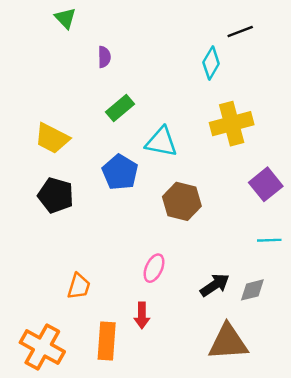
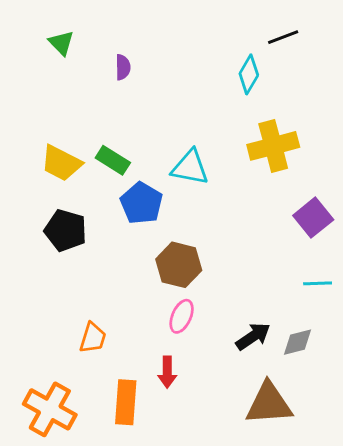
green triangle: (65, 18) -> (61, 43), moved
green rectangle: (120, 108) -> (113, 160), moved, turned 72
brown hexagon: (182, 201) -> (179, 265), moved

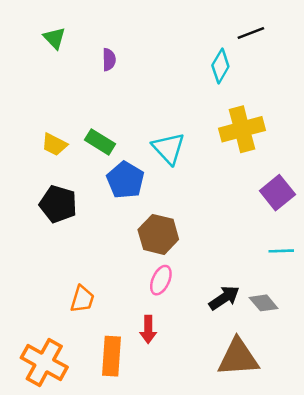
yellow trapezoid: (61, 163) -> (54, 144), size x0.7
cyan triangle: (190, 167) -> (168, 148), turned 36
gray diamond: (297, 342) -> (264, 303), turned 64

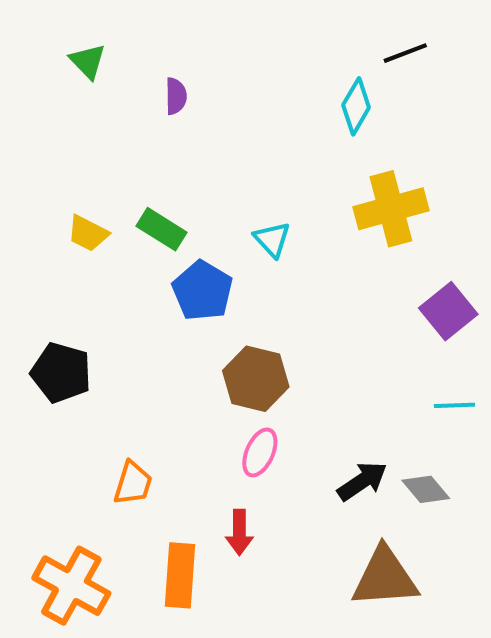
cyan triangle: (168, 148) -> (272, 239), size x0.7
black pentagon: (58, 204) -> (61, 373), moved

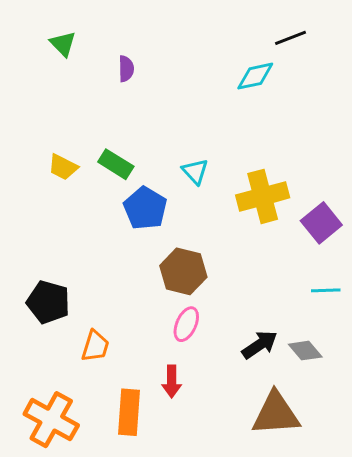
cyan diamond: (356, 106) -> (255, 76), turned 48
yellow cross: (391, 209) -> (263, 196), moved
black pentagon: (61, 373) -> (48, 302), moved

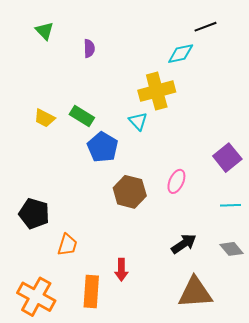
yellow cross: (263, 196) -> (157, 91), moved
pink ellipse: (186, 324) -> (176, 181), moved
gray diamond: (305, 351) -> (231, 249), moved

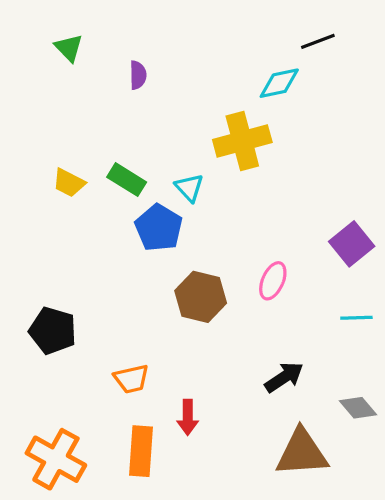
cyan triangle: (138, 121) -> (189, 188), moved
orange trapezoid: (67, 245) -> (131, 379), moved, turned 60
gray diamond: (231, 249) -> (358, 408), moved

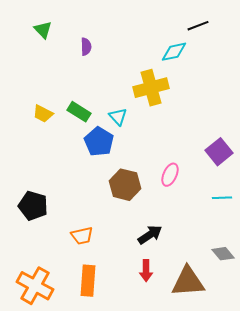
black arrow: (284, 377) -> (150, 235), moved
red arrow: (188, 417) -> (146, 271), moved

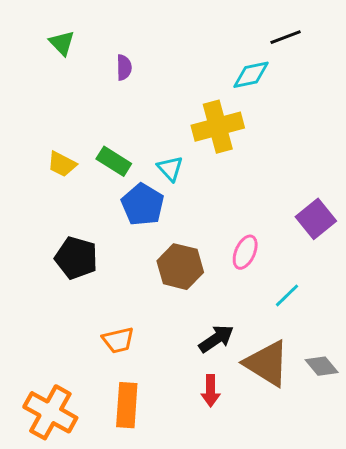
cyan line: (222, 198) -> (287, 295), moved, turned -42
black pentagon: (33, 206) -> (76, 258), moved
brown triangle: (188, 282) -> (267, 363), moved, turned 36

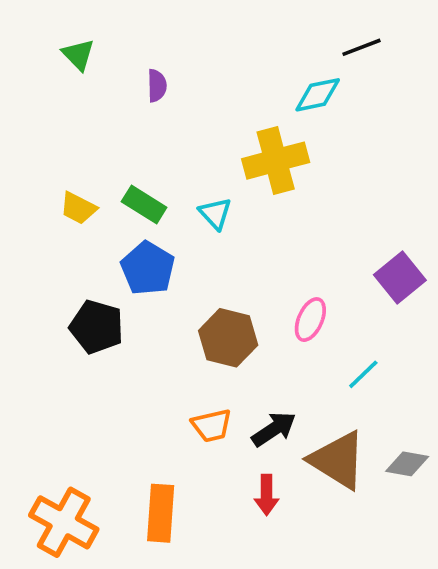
blue pentagon: (143, 205) -> (148, 268), moved
orange trapezoid: (118, 340) -> (212, 425), moved
gray diamond: (322, 366) -> (407, 464), turned -40

